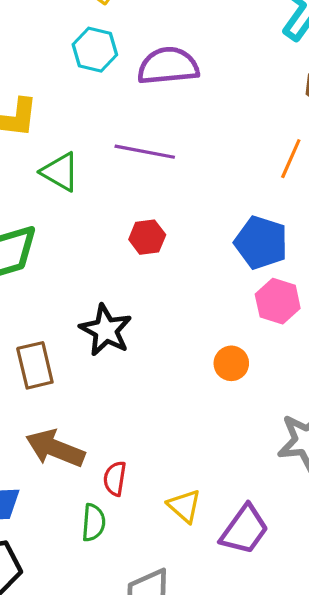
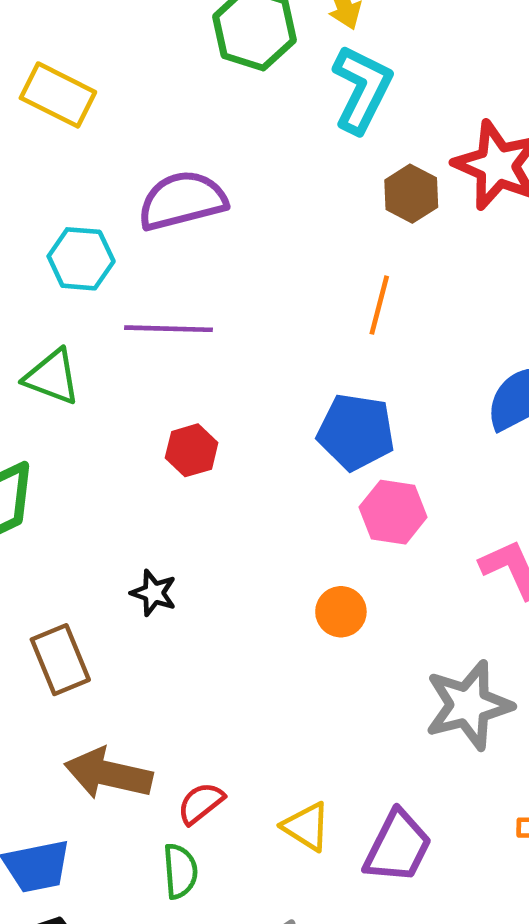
cyan hexagon: (95, 50) -> (81, 259), moved
black star: (106, 330) -> (154, 593), size x0.6
red semicircle: (115, 479) -> (201, 803), turned 52

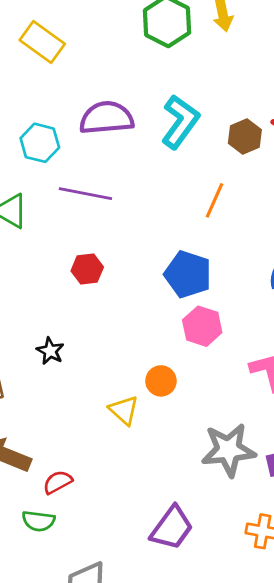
cyan L-shape: (362, 89) -> (180, 122), moved
yellow triangle: (306, 827) -> (124, 410), moved
green semicircle: (180, 871) -> (38, 521), turned 92

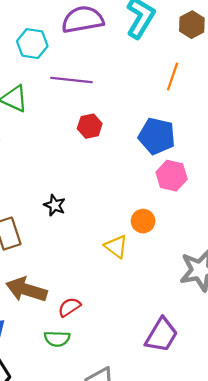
red hexagon: (87, 269) -> (90, 126), moved

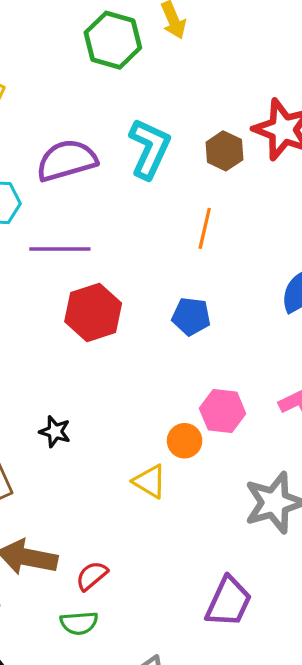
red hexagon: (90, 126) -> (93, 312), size x1.6
blue pentagon: (157, 136) -> (191, 316), size x0.7
pink hexagon: (172, 176) -> (223, 411), moved

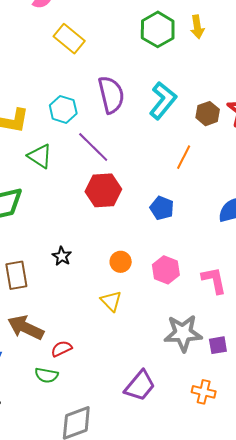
purple semicircle: (67, 160) -> (111, 95), turned 78
purple line: (60, 249) -> (93, 147), turned 30
orange circle: (185, 441) -> (121, 262), moved

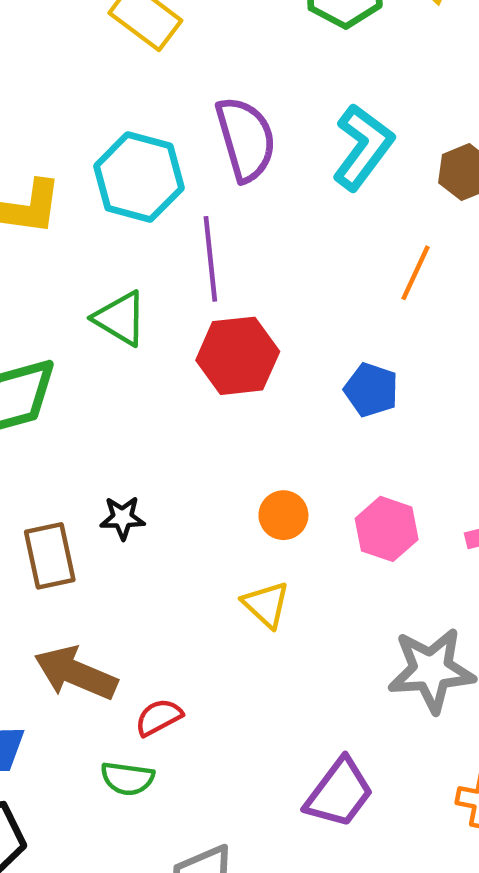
cyan hexagon: (63, 109) -> (139, 177), size x1.4
purple line: (93, 147) -> (210, 259), turned 42
green triangle: (40, 156) -> (120, 318), moved
black star: (62, 256) -> (123, 518), moved, turned -30

